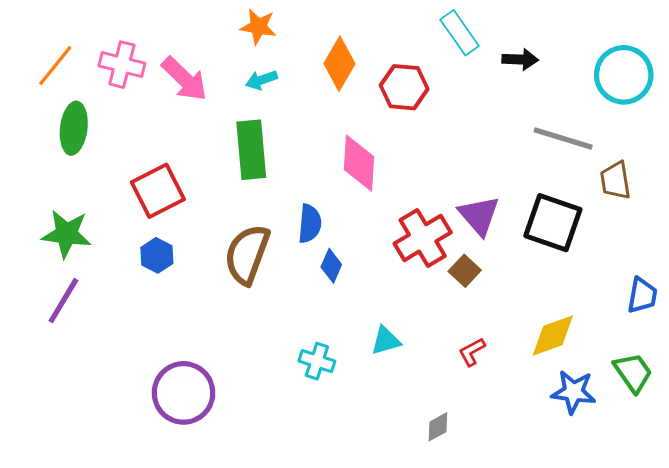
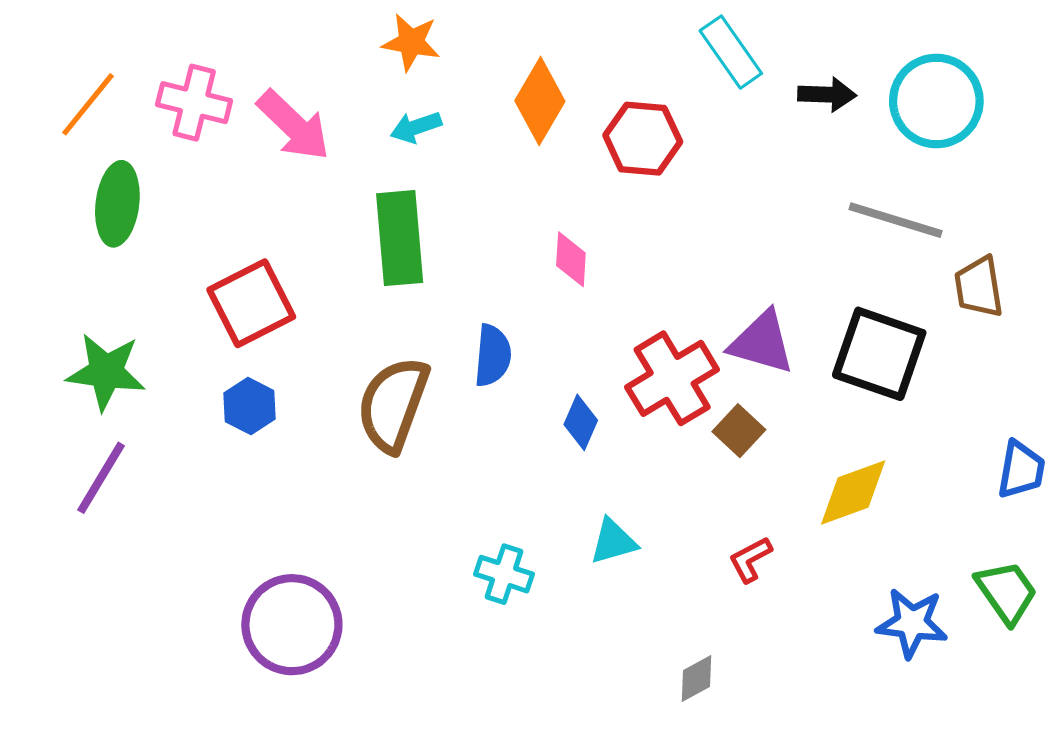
cyan circle: (624, 75) -> (936, 101), moved
pink diamond: (359, 163) -> (571, 259), size x0.6
purple triangle: (479, 215) -> (762, 342), turned -33
blue diamond: (331, 266) -> (581, 422), moved
yellow diamond: (553, 335) -> (853, 493), moved

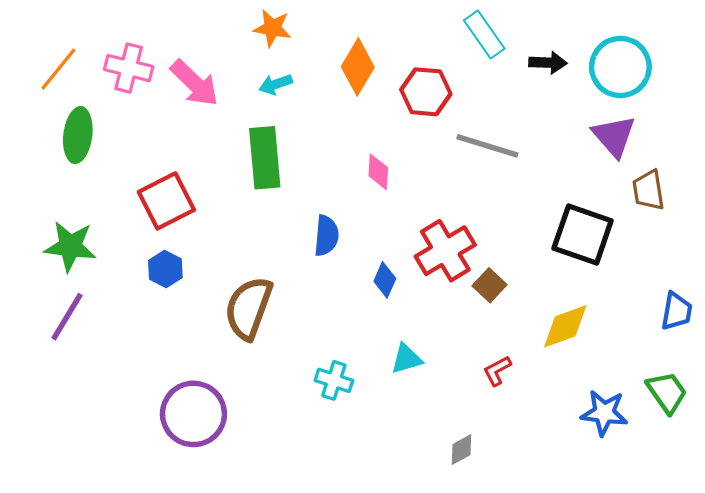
gray line: (896, 220) -> (487, 146), moved
purple triangle: (762, 342) -> (614, 136), moved, turned 33
brown semicircle: (393, 404) -> (249, 308), moved

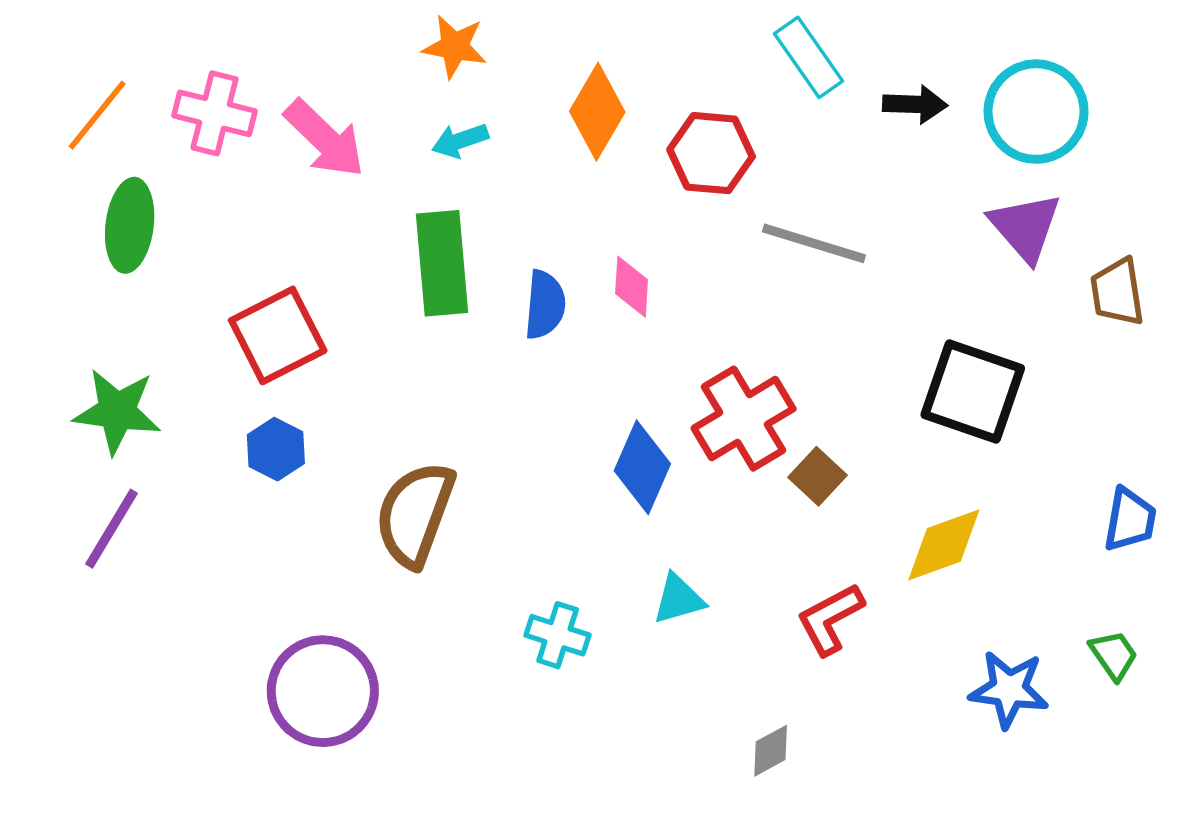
brown trapezoid: (648, 190) -> (1117, 292), moved
blue semicircle: (326, 236) -> (545, 305), moved
blue diamond: (385, 280) -> (642, 467), size x1.5
red L-shape: (497, 371) -> (830, 619), size x1.4
green trapezoid: (667, 392) -> (1114, 655), size x0.7

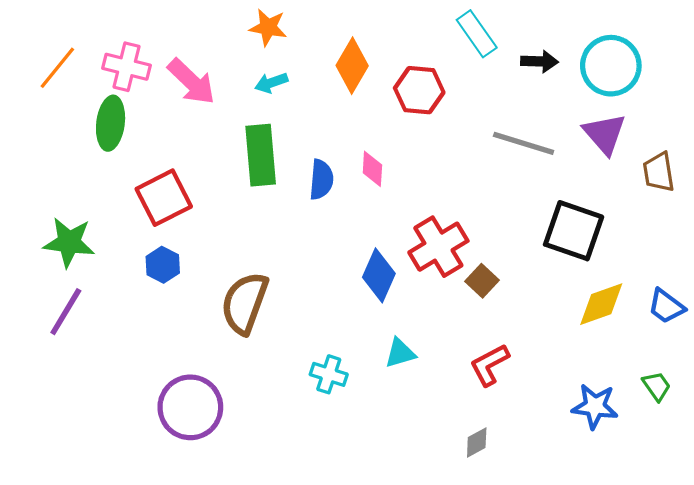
green ellipse: (130, 225) -> (111, 123), moved
gray line: (814, 243) -> (524, 143), moved
blue trapezoid: (1130, 520) -> (666, 306), turned 117
yellow diamond: (944, 545) -> (601, 304), moved
gray diamond: (771, 751) -> (477, 442), moved

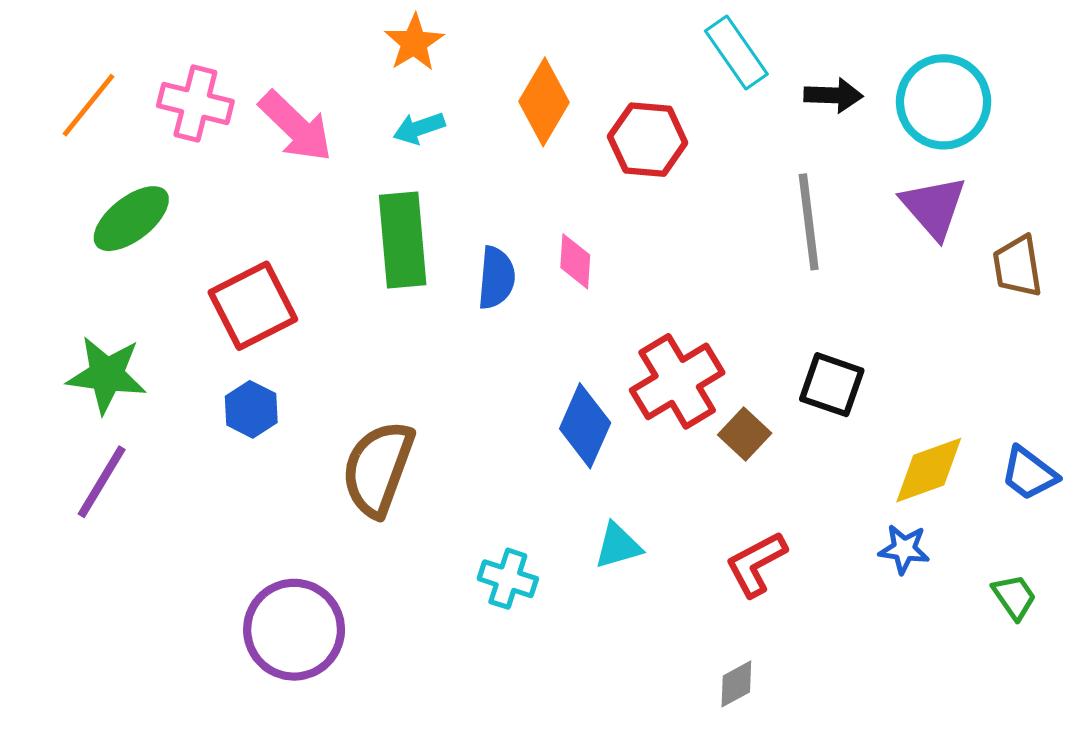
orange star: (268, 27) -> (414, 43), turned 30
green ellipse: (111, 123) -> (131, 219), moved, turned 45
gray line: (524, 143) -> (809, 222), turned 66
black square: (574, 231) -> (832, 385), moved, size x0.7
blue star: (595, 406) -> (904, 549), moved, size x0.7

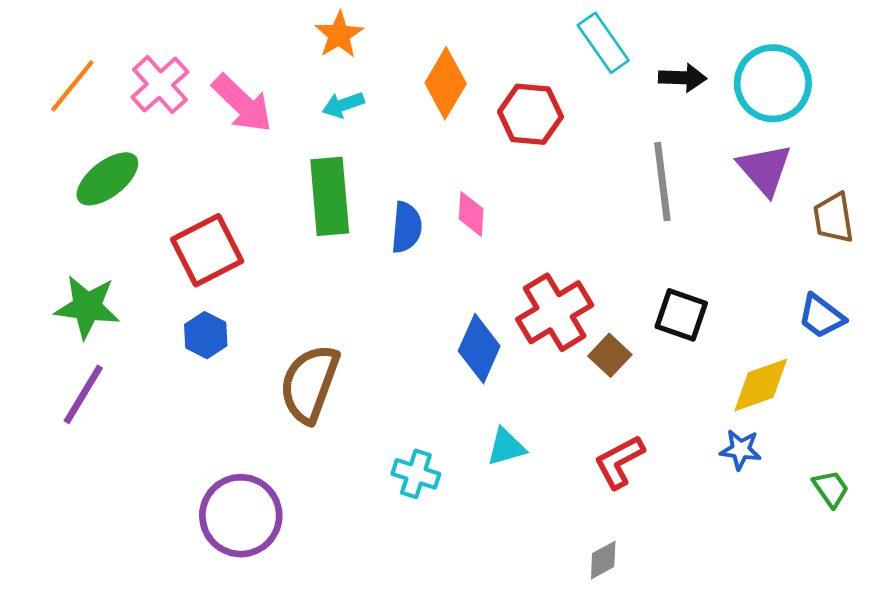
pink cross: (195, 103) -> (160, 85), turned 34
blue trapezoid: (1029, 473) -> (821, 316), moved

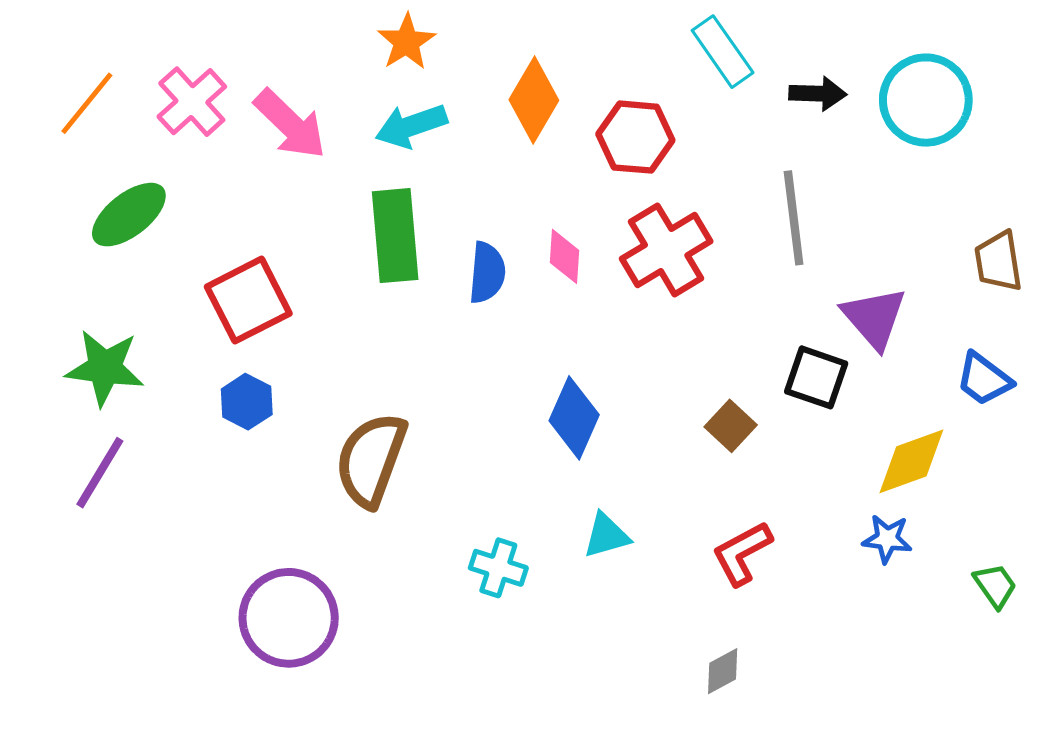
cyan arrow: (343, 105) -> (411, 126), size x1.4
purple triangle: (765, 169) -> (874, 318), moved
red cross: (555, 312) -> (666, 250), moved

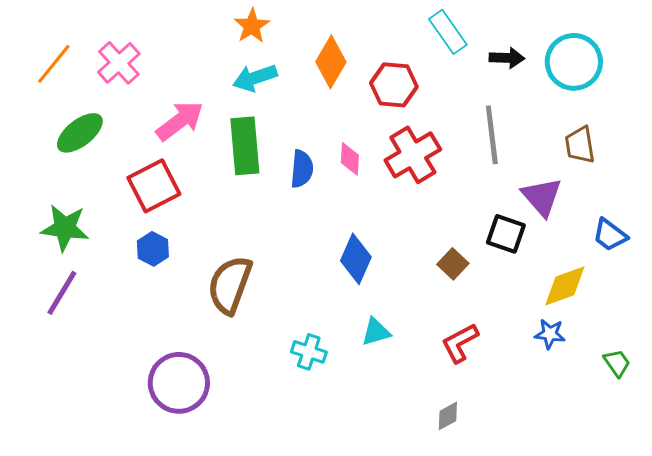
pink arrow: (290, 124) -> (180, 121), moved, turned -81
brown trapezoid: (998, 261) -> (580, 145), moved

